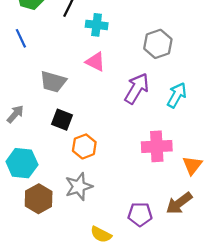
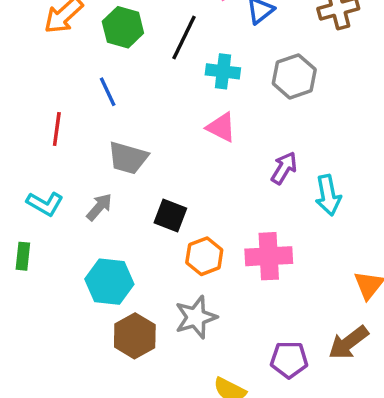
gray hexagon: (158, 44) -> (294, 76), moved
gray trapezoid: (53, 82) -> (128, 158), moved
purple arrow: (137, 88) -> (284, 168), size x0.7
cyan arrow: (177, 95) -> (328, 195), moved, turned 140
pink cross: (157, 146) -> (269, 256), moved

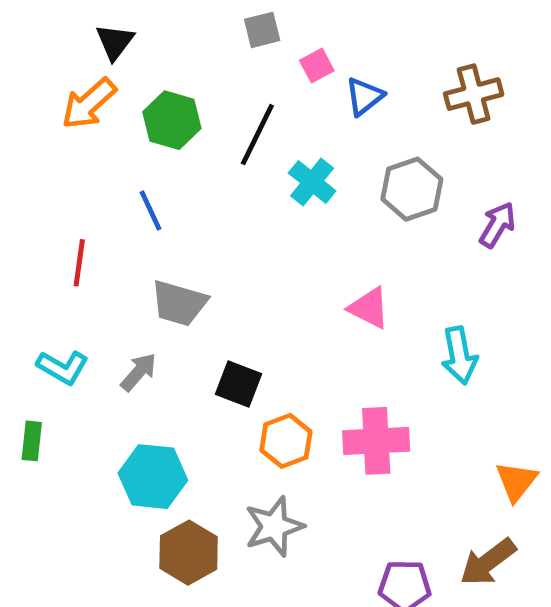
cyan cross: (223, 71) -> (312, 182), turned 32
pink triangle: (221, 127) -> (369, 308), moved
purple arrow: (284, 168) -> (497, 225), moved

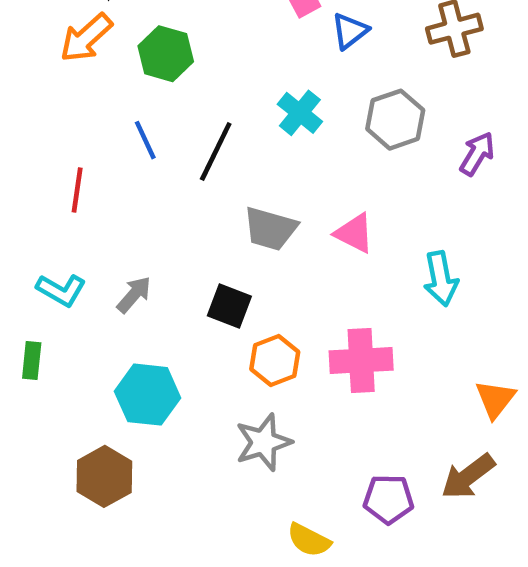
black line: (257, 134) -> (216, 151), moved
gray trapezoid: (179, 303) -> (270, 229), moved
brown hexagon: (189, 553) -> (104, 476), moved

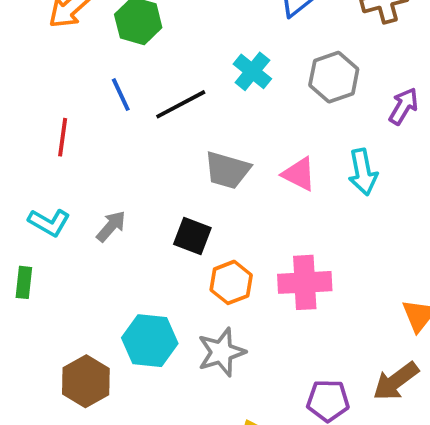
black line: (216, 151) -> (181, 104), turned 36
cyan arrow: (441, 279) -> (363, 172), moved
cyan hexagon: (148, 395) -> (150, 341), moved

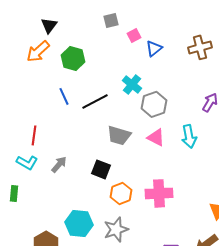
gray hexagon: (334, 77) -> (154, 104), moved
red line: (63, 137) -> (34, 135), moved

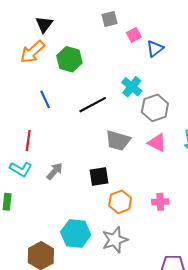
blue line: (64, 96) -> (45, 99), moved
black square: (101, 169) -> (99, 176), turned -30
pink cross: (159, 193) -> (160, 202), size x0.6

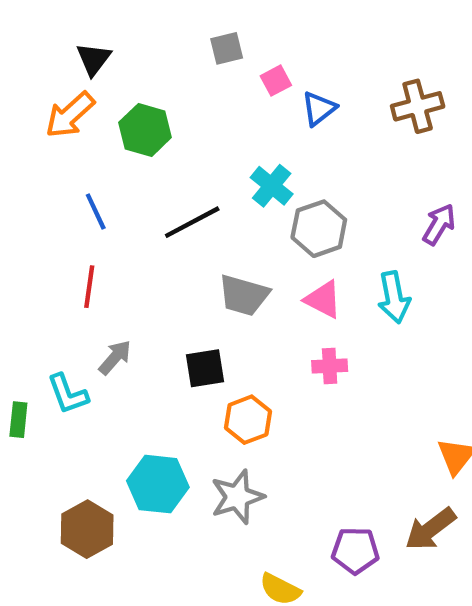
red line: (28, 141) -> (89, 287), moved
cyan L-shape: (21, 169) -> (68, 394), moved, turned 40
pink cross: (160, 202) -> (330, 366), moved

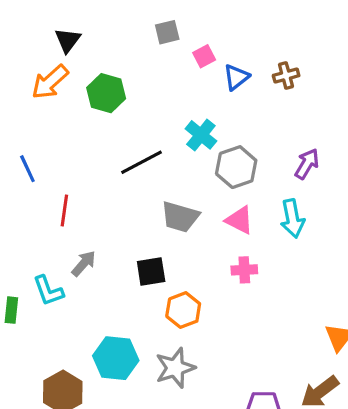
brown cross: (418, 106) -> (286, 76), moved, size x0.7
blue line: (96, 211) -> (27, 169), moved
purple arrow: (439, 224) -> (307, 164), moved

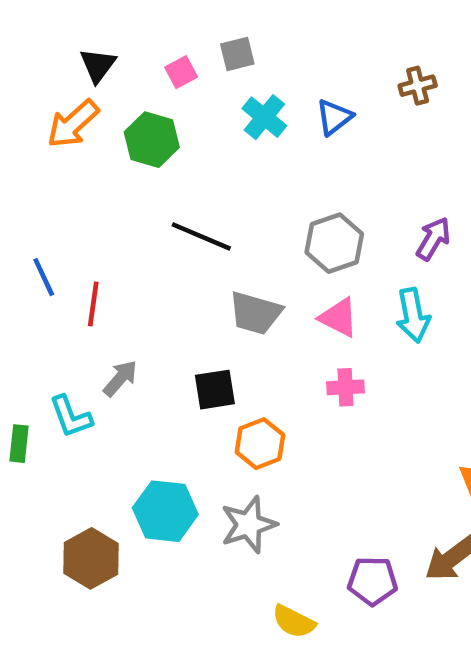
pink square: (204, 56) -> (181, 72), moved
brown cross: (286, 76) -> (418, 86), moved
cyan cross: (201, 135) -> (264, 117), moved
black line: (141, 162) -> (201, 236), turned 51
blue line: (27, 169) -> (44, 277), moved

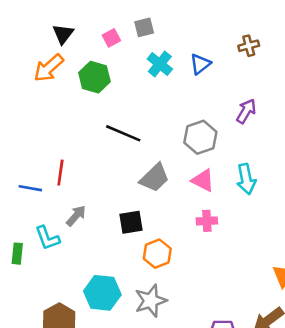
purple arrow: (433, 239) -> (246, 111), moved
blue line: (44, 277) -> (30, 188), moved, turned -55
gray trapezoid: (255, 313) -> (155, 178), turned -60

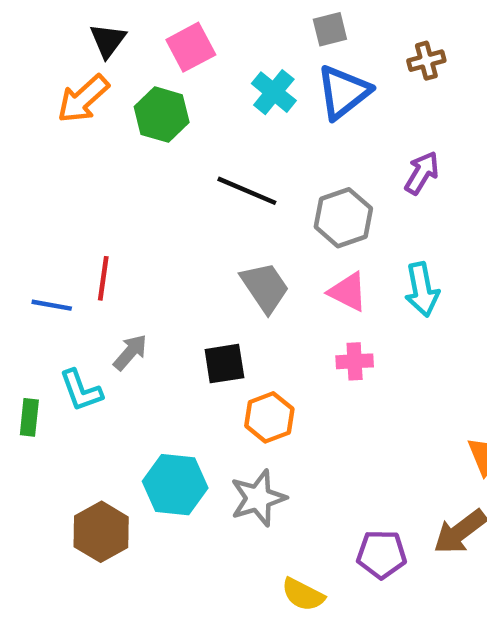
gray square: (144, 27) -> (330, 29), moved
pink square: (111, 38) -> (191, 47), size x1.5
blue triangle: (200, 64) -> (343, 92), size x1.5
black line: (123, 133) -> (247, 191), moved
gray trapezoid: (155, 178) -> (265, 287), turned -80

